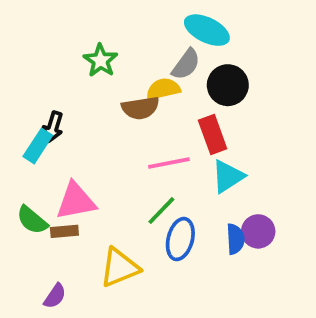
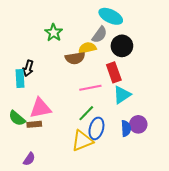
cyan rectangle: (38, 146) -> (20, 78), turned -36
yellow triangle: (119, 268) -> (82, 141), moved

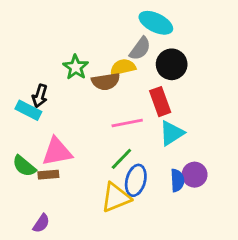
green star: (54, 33) -> (76, 67), moved
cyan rectangle: (20, 78) -> (28, 110), turned -60

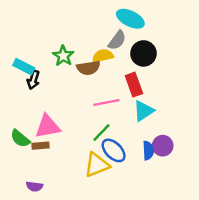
cyan rectangle: (28, 110) -> (24, 67), moved
blue ellipse: (136, 180) -> (114, 150), turned -60
purple semicircle: (41, 223) -> (35, 186), turned 63

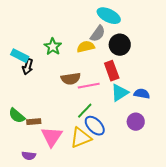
brown semicircle: (88, 68) -> (71, 79), moved
pink triangle: (48, 127) -> (52, 137), moved, turned -45
blue semicircle: (148, 150) -> (142, 94), moved, turned -77

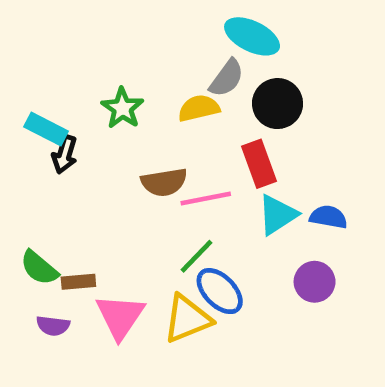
purple semicircle: (29, 156) -> (53, 326), moved

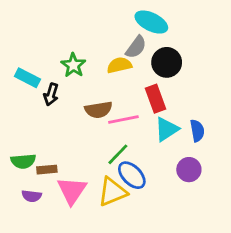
black arrow: (65, 154) -> (51, 94), moved
blue semicircle: (328, 217) -> (197, 131), turned 70
green semicircle: (39, 268) -> (23, 161), turned -45

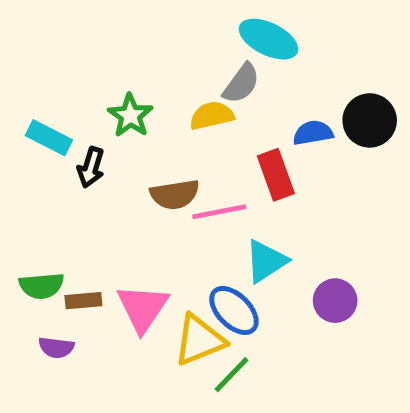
black circle: (167, 62) -> (370, 120), moved
cyan triangle: (167, 129) -> (266, 261), moved
blue semicircle: (197, 131) -> (313, 133), moved, turned -90
green line: (118, 154) -> (231, 375), moved
pink triangle: (72, 190) -> (143, 308), moved

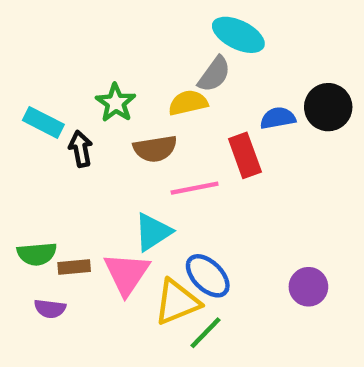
black arrow: (91, 167) -> (81, 149), turned 152
brown semicircle: (175, 194) -> (155, 149), moved
cyan triangle: (266, 261) -> (153, 232), moved
purple circle: (335, 301) -> (308, 287), moved

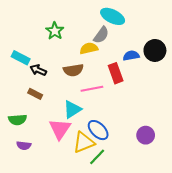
green star: (116, 103) -> (55, 31), moved
black arrow: (81, 149) -> (38, 70), turned -56
brown rectangle: (74, 267) -> (35, 94), moved, turned 32

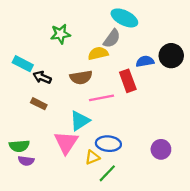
green star: (55, 31) -> (60, 34), turned 30
green semicircle: (18, 120) -> (19, 146), moved
blue ellipse: (98, 130) -> (108, 144), turned -40
yellow triangle: (84, 142) -> (92, 157), size x0.6

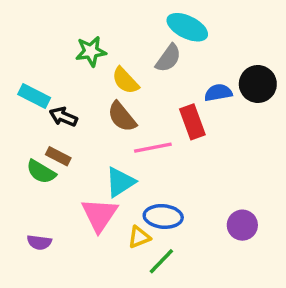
yellow semicircle: (98, 53) -> (125, 81), moved, turned -120
brown semicircle: (81, 77) -> (122, 117), turned 60
green semicircle: (19, 146) -> (41, 172), moved, turned 36

